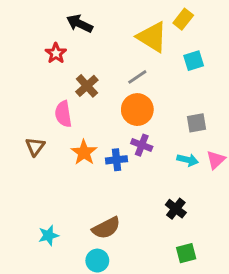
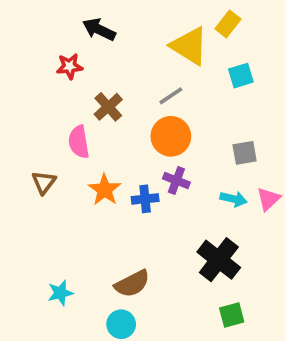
red star: (56, 53) -> (70, 66), turned 30
black cross: (176, 209) -> (219, 260), size x1.6

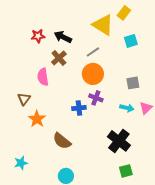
black arrow: (99, 29) -> (63, 37), moved
orange star: (105, 190) -> (37, 119), moved
brown semicircle: (132, 284) -> (62, 141), moved, turned 66
cyan star: (60, 293) -> (21, 163), moved

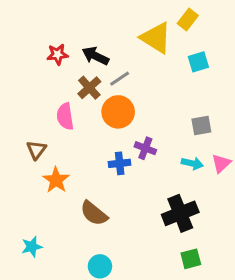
gray line: (93, 52) -> (120, 79), moved
orange circle: (93, 74) -> (118, 112), moved
black cross: (119, 141) -> (180, 213), turned 30

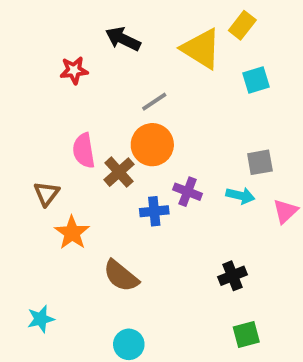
black arrow: (95, 56) -> (123, 39), moved
brown cross: (89, 88) -> (119, 172), moved
cyan arrow: (192, 163) -> (240, 196), moved
black cross: (180, 213) -> (233, 276), size x0.6

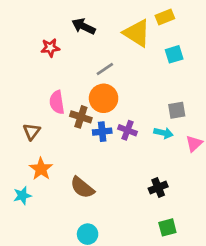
yellow rectangle: (242, 25) -> (165, 17), turned 30
brown cross: (119, 172) -> (81, 117), turned -30
blue cross: (154, 211) -> (102, 132), moved
orange star: (72, 233) -> (41, 169), moved
cyan star: (41, 319) -> (22, 195), moved

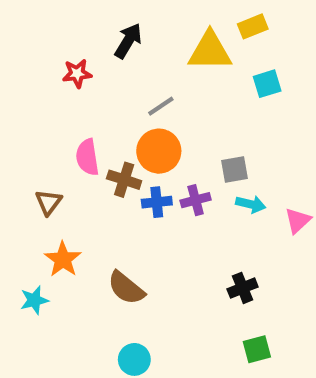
black arrow: (84, 26) -> (128, 41), turned 95
yellow triangle: (137, 33) -> (210, 51), turned -32
gray square: (177, 110) -> (234, 169), moved
purple cross: (128, 130) -> (196, 200), turned -36

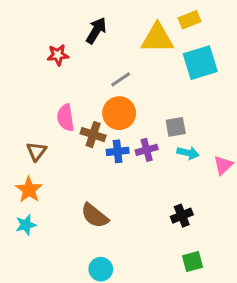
cyan square: (267, 84) -> (200, 63), size x1.6
orange star: (63, 259) -> (29, 190), moved

